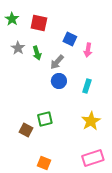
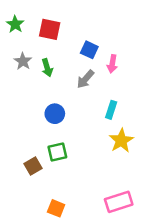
gray arrow: (57, 62) -> (85, 79), moved
blue circle: (59, 81) -> (55, 114), moved
yellow star: (91, 121) -> (121, 141), moved
brown square: (26, 130) -> (33, 166), turned 32

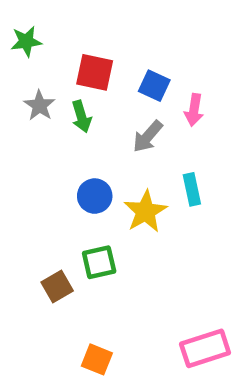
green star: (15, 24) -> (26, 41), turned 30
red square: (50, 29) -> (95, 72), moved
cyan rectangle: (111, 110) -> (192, 189), turned -30
yellow star: (121, 141) -> (145, 211), moved

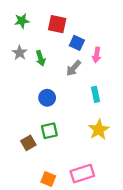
green star: (26, 41) -> (22, 21), moved
red square: (95, 72) -> (57, 24), moved
yellow star: (145, 211) -> (99, 130), moved
pink rectangle: (205, 348) -> (82, 174), moved

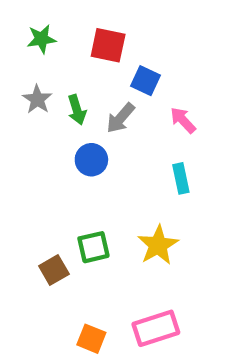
pink arrow: (97, 55) -> (183, 120), moved, turned 128
gray arrow: (74, 68) -> (121, 118), moved
blue circle: (47, 98) -> (91, 160), moved
yellow star: (99, 130) -> (158, 245), moved

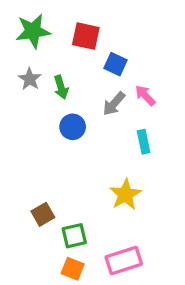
green star: (41, 39) -> (33, 31), size x1.5
gray arrow: (121, 118) -> (114, 104), moved
green square: (93, 247) -> (74, 236), moved

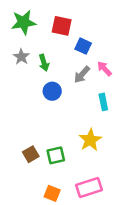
green square: (74, 236) -> (56, 155), moved

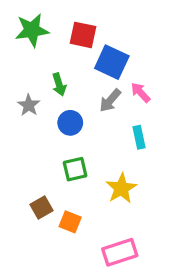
blue square: (83, 46) -> (112, 62), size x1.5
gray star: (21, 57) -> (29, 105), moved
green square: (56, 155) -> (75, 169), moved
orange square: (52, 193) -> (70, 222), moved

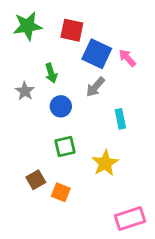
pink arrow: (141, 92) -> (127, 58), moved
pink rectangle: (120, 252) -> (130, 219), moved

